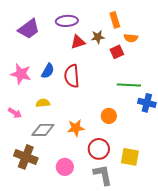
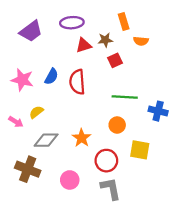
red square: (117, 52) -> (115, 60), moved
green line: (129, 85) -> (125, 97), moved
yellow semicircle: (43, 103) -> (36, 112), moved, turned -32
orange star: (76, 128) -> (82, 138), turned -30
yellow square: (130, 157) -> (140, 150), moved

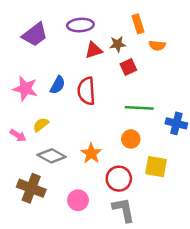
gray diamond: (46, 140) -> (52, 156), turned 30

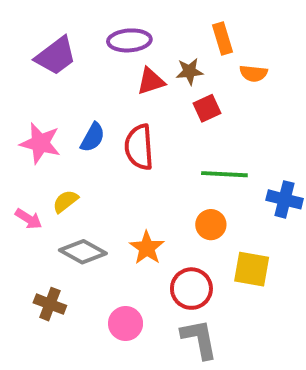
brown cross: (31, 188) -> (50, 304), size x0.7

